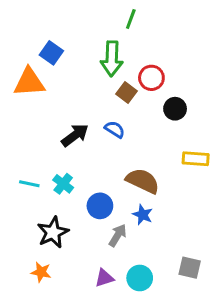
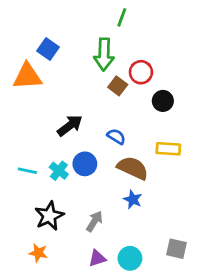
blue semicircle: (115, 129) -> (116, 136), moved
yellow rectangle: (196, 159) -> (168, 149), moved
blue circle: (100, 206) -> (85, 164), moved
gray arrow: (118, 235) -> (94, 221), moved

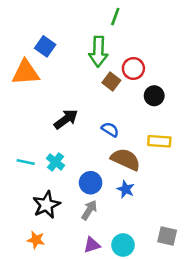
blue circle: (85, 164) -> (91, 183), moved

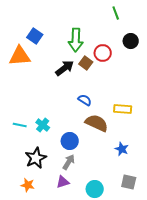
green line: (115, 17) -> (116, 13), moved, turned -40
black circle: (154, 96) -> (131, 41), moved
black arrow: (66, 119) -> (65, 68), moved
blue star: (126, 189) -> (122, 149), moved
purple triangle: (92, 245) -> (63, 182), moved

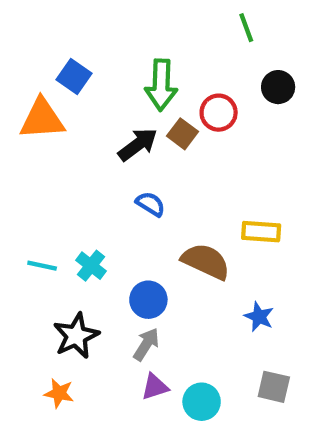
blue semicircle: (85, 100) -> (151, 204), moved
purple triangle: (63, 182) -> (155, 387), moved

